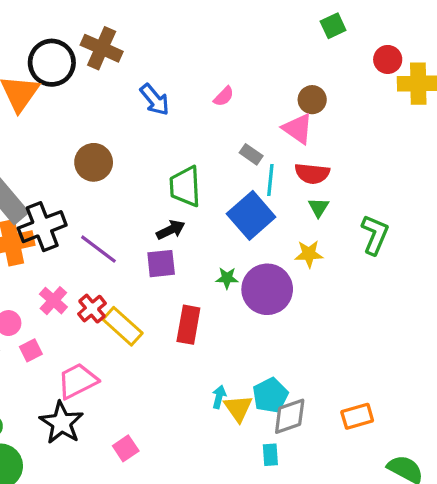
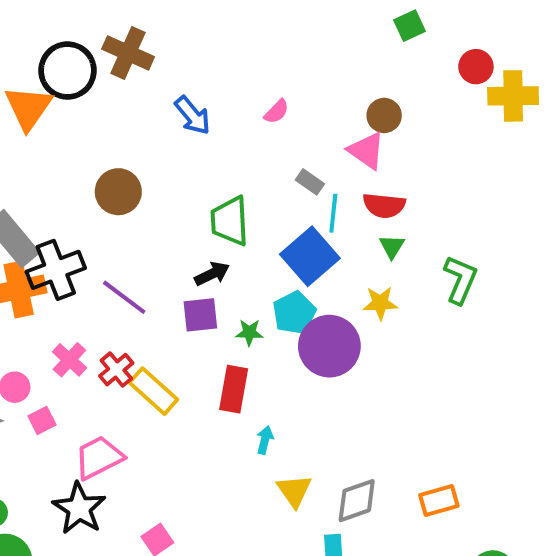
green star: (227, 278) -> (249, 332), moved
cyan pentagon: (270, 395) -> (294, 313), moved
cyan arrow: (219, 397) -> (265, 440), moved

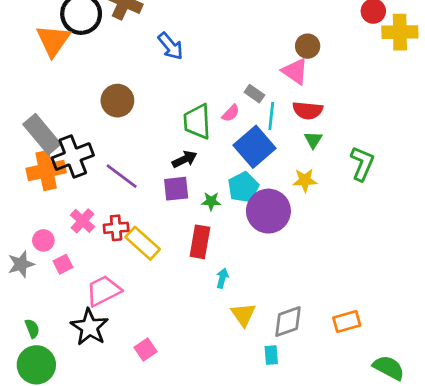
pink semicircle: (277, 112) -> (231, 113), moved
red cross: (116, 370) -> (116, 228), turned 35

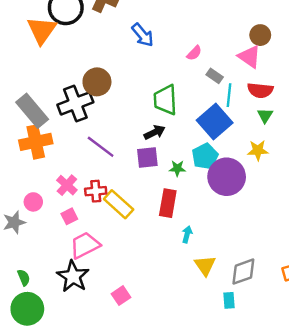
pink semicircle: (231, 113) -> (194, 53), moved
black cross: (73, 157) -> (75, 103), moved
pink square: (63, 264) -> (69, 216), moved

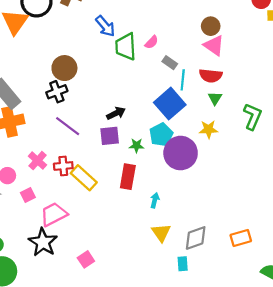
pink triangle: (249, 57) -> (214, 45), moved
green trapezoid: (165, 100) -> (126, 47), moved
black cross: (75, 103) -> (57, 92), moved, size x0.7
pink square: (69, 216) -> (28, 195), moved
cyan arrow: (187, 234) -> (155, 200), moved

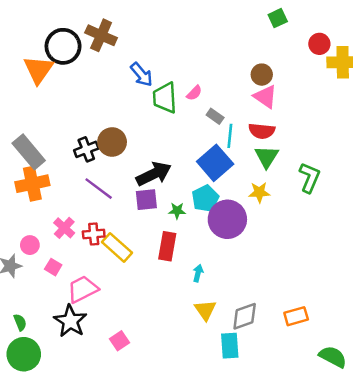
brown circle: (64, 68) -> (112, 142), moved
green triangle: (215, 98) -> (267, 157), size x1.5
black arrow: (116, 113) -> (154, 174), size x1.6
pink square: (28, 195) -> (53, 267), turned -32
cyan rectangle: (183, 264) -> (230, 346), size x1.5

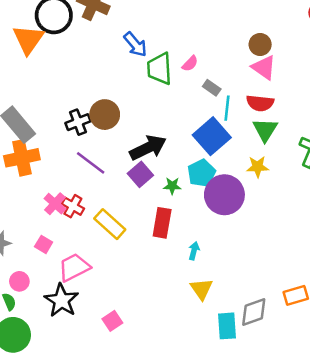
purple square: (146, 200) -> (140, 174), turned -35
red cross: (94, 234) -> (73, 206), moved, turned 35
pink circle: (30, 245) -> (19, 281), moved
gray diamond: (245, 316) -> (254, 312), moved

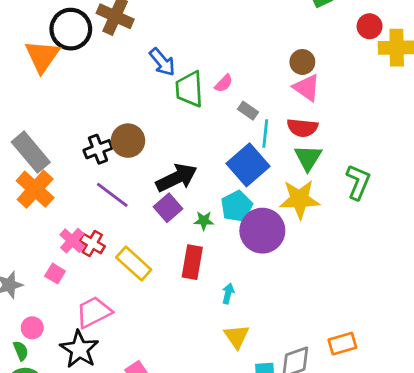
orange cross: (22, 158) -> (35, 189), turned -36
yellow star: (258, 167) -> (299, 199), size x1.6
pink square: (44, 244) -> (55, 274), moved

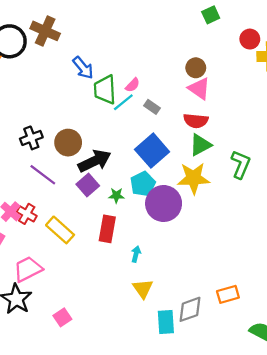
cyan line: (265, 133) -> (123, 102), moved, turned 45
brown circle: (128, 141) -> (68, 143), moved
green triangle: (308, 158) -> (200, 145), turned 30

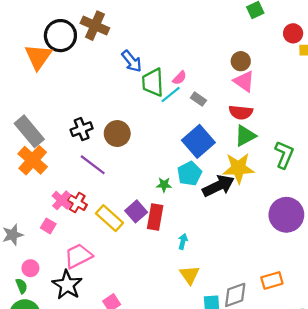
black arrow: (95, 161) -> (218, 186), moved
purple square: (88, 185) -> (136, 211), moved
purple circle: (164, 204) -> (286, 215), moved

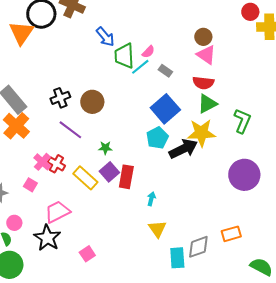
green star: (164, 185) -> (105, 148), moved

